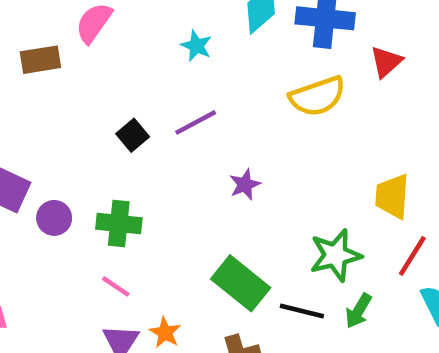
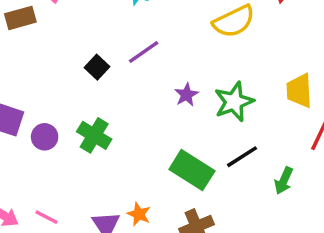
green cross: (119, 224) -> (94, 135), turned 32
green star: (336, 255) -> (234, 102), moved
pink line: (116, 286) -> (46, 217), moved
black line: (302, 311) -> (242, 157), moved, turned -40

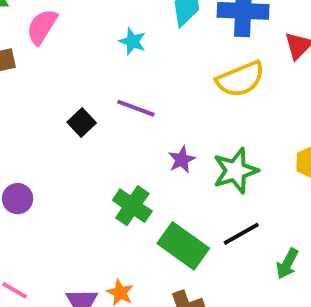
purple line: (144, 52) -> (136, 108), turned 52
green cross: (94, 135) -> (132, 206), moved

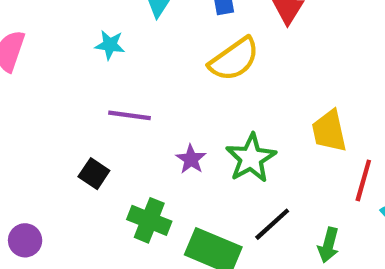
black square: (82, 123) -> (94, 174), moved

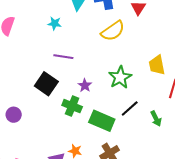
purple star: (191, 159) -> (85, 85), moved
black square: (94, 174) -> (46, 84), size x1.6
green arrow: (329, 245) -> (156, 119), turned -42

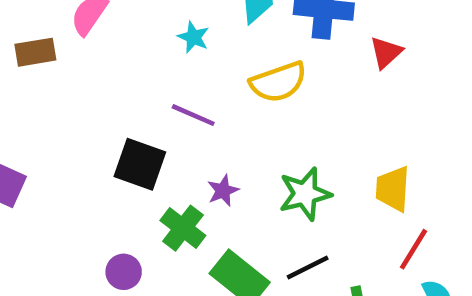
yellow semicircle: (113, 31) -> (278, 82), moved
black square: (46, 84) -> (140, 164), turned -30
purple circle: (14, 115) -> (124, 272), moved

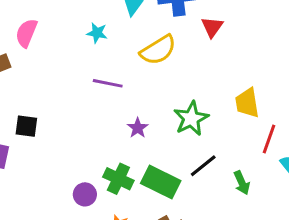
red triangle: (386, 53) -> (212, 27), moved
black square: (140, 164) -> (26, 126), moved, size x0.7
green cross: (183, 228) -> (118, 179), moved

